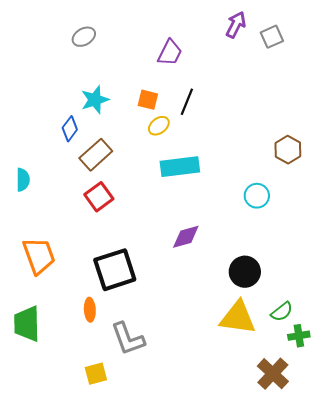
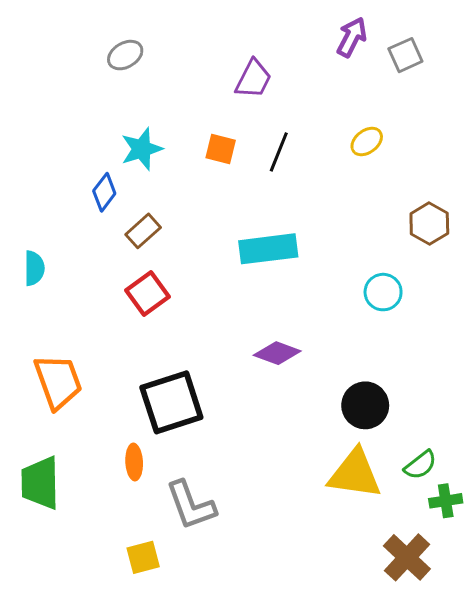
yellow ellipse: (159, 126) -> (367, 142), moved
brown rectangle: (96, 155) -> (143, 231), size x0.7
purple diamond: (186, 237) -> (277, 353), turned 36

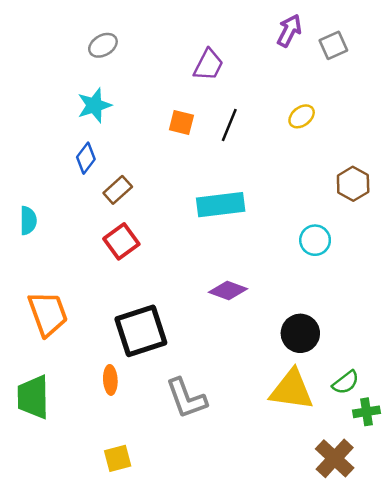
cyan star: (142, 149) -> (94, 105), moved
gray L-shape: (191, 505) -> (186, 398), moved

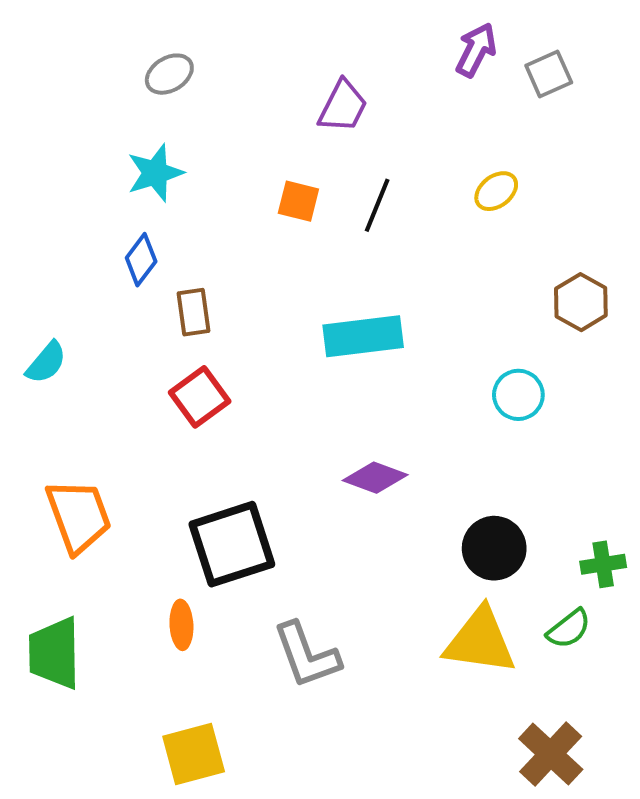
brown rectangle: (118, 190) -> (194, 312), turned -56
cyan semicircle: (28, 221) -> (46, 363), turned 40
green cross: (367, 412) -> (603, 564), moved
yellow square: (118, 458) -> (194, 754), size x1.4

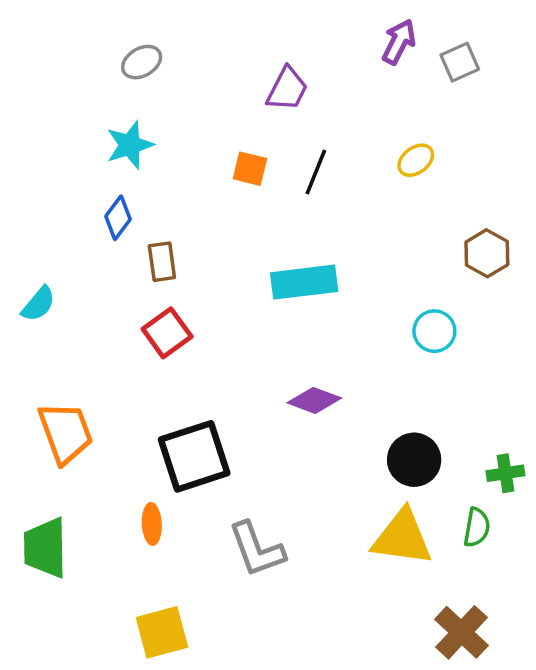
green semicircle: (569, 629) -> (477, 527), turned -42

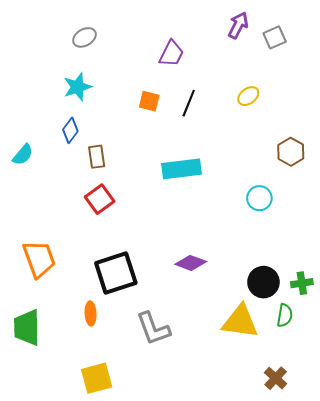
cyan semicircle: (38, 304) -> (23, 155), moved
purple diamond: (314, 400) -> (191, 263), moved
black circle: (414, 460) -> (263, 282), moved
brown cross: (461, 632) -> (276, 378), size x0.7

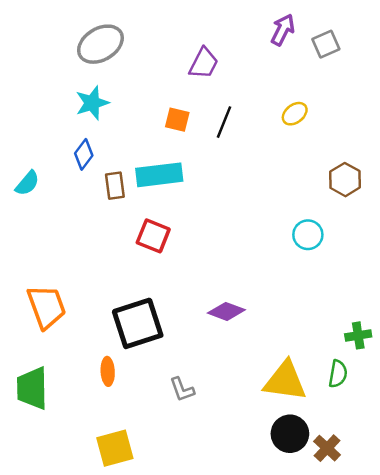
gray ellipse: (85, 37) -> (100, 44), size x1.6
cyan rectangle: (182, 169) -> (159, 175), moved
red square: (100, 199) -> (153, 236), moved, turned -32
black circle: (263, 282) -> (290, 434), moved
gray L-shape: (153, 329) -> (182, 389), size x0.6

